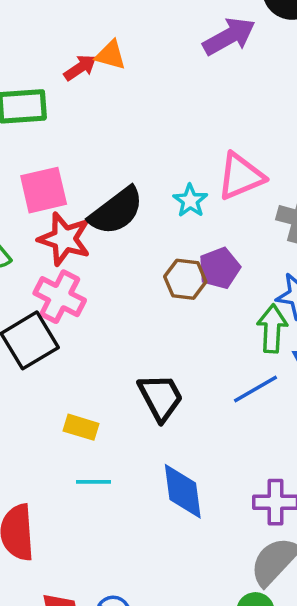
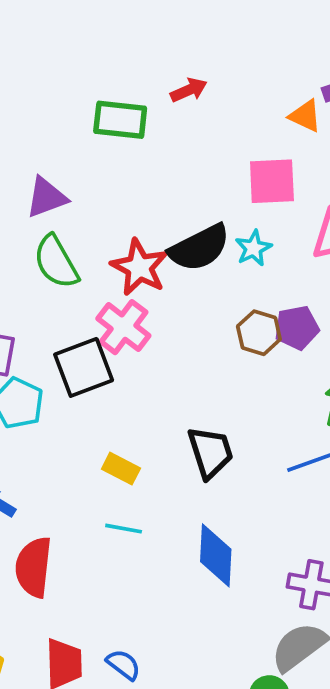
orange triangle: (111, 55) -> (305, 116), moved
pink square: (44, 190) -> (272, 181), moved
cyan star: (190, 201) -> (253, 248), moved

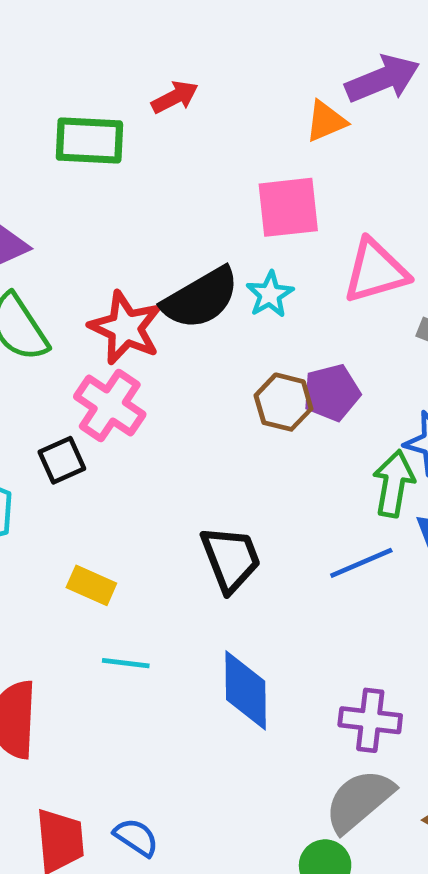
orange triangle: (305, 116) -> (326, 121), turned -45
black square: (84, 367) -> (62, 460), size x0.6
yellow rectangle: (121, 469) -> (91, 585), moved

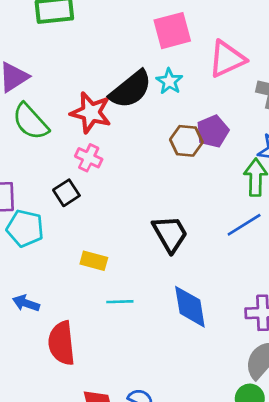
pink cross: (110, 406) -> (89, 158), size x0.7

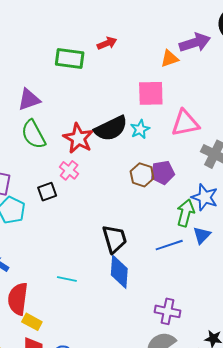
yellow rectangle: (94, 261) -> (32, 322), moved
blue diamond: (190, 307) -> (119, 272), moved

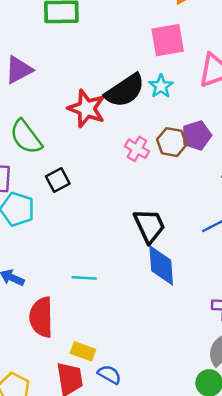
green semicircle: (33, 134) -> (26, 137), moved
pink cross: (69, 170) -> (137, 149), moved
cyan line: (67, 279) -> (84, 278), moved
yellow rectangle: (32, 322) -> (83, 351), moved

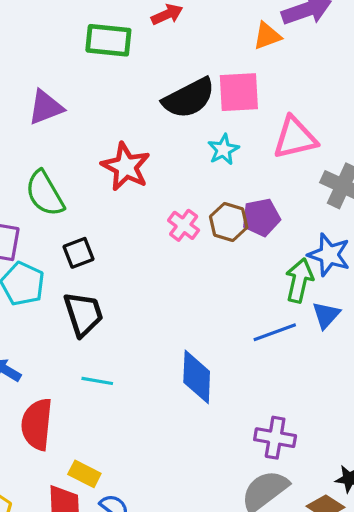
black semicircle: (125, 91) -> (189, 98), moved
black trapezoid: (149, 226) -> (83, 314), moved

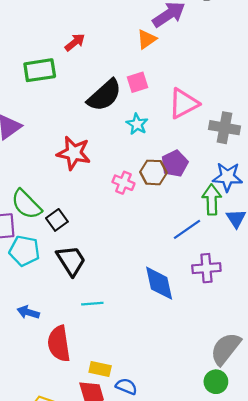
pink square: (239, 92) -> (137, 82), size x0.7
green semicircle: (45, 193) -> (26, 204), moved
blue line: (275, 332) -> (187, 229), moved
purple cross: (275, 438) -> (206, 268), moved

